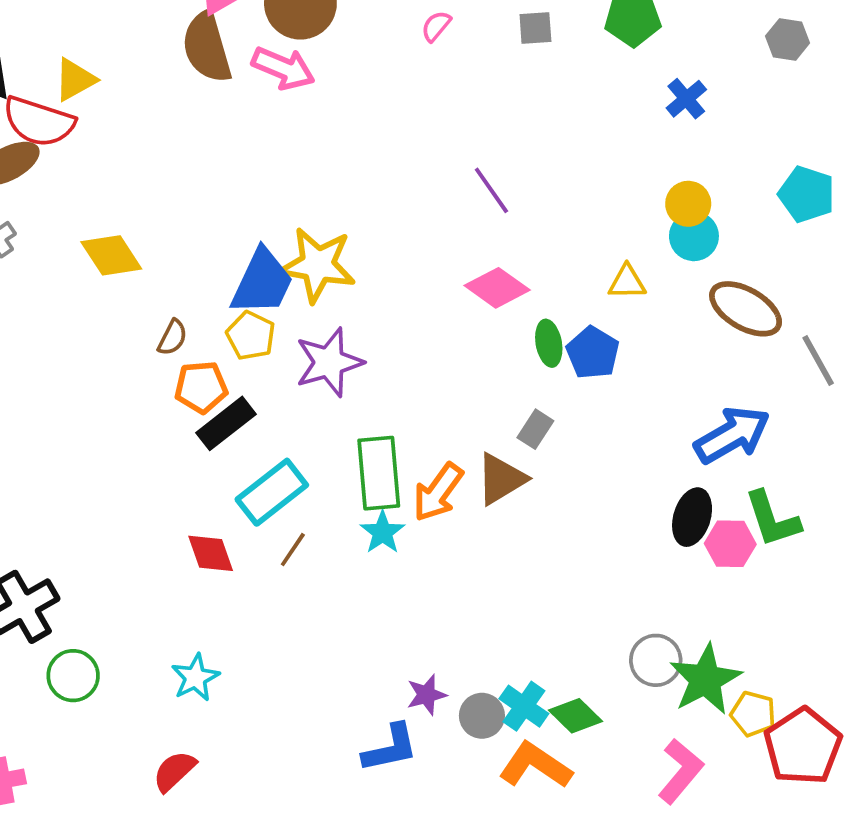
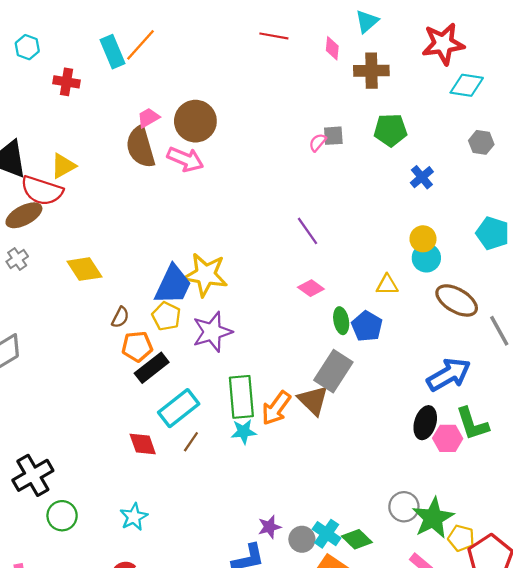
pink semicircle: (436, 26) -> (318, 142), moved
pink diamond: (497, 288) -> (311, 288), size x0.7
gray rectangle: (535, 429) -> (333, 371), size x1.8
brown triangle: (501, 479) -> (313, 400), turned -44
cyan star: (383, 532) -> (244, 432), turned 30

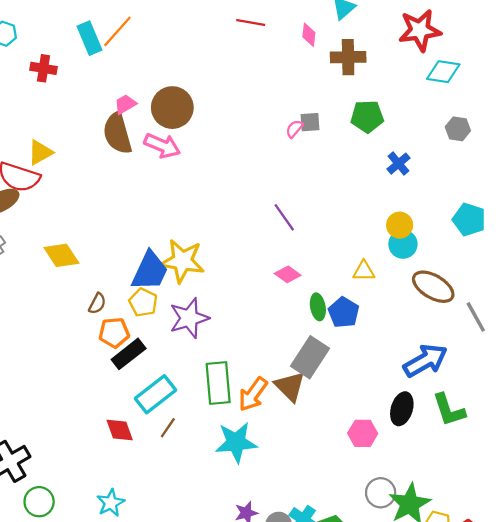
cyan star: (244, 432) -> (236, 442), moved, size x1.6
pink hexagon: (448, 438) -> (363, 433), moved

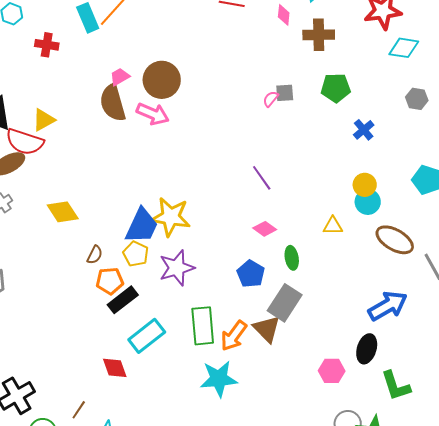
blue pentagon: (344, 312) -> (251, 274), moved
green L-shape: (449, 410) -> (396, 386), moved
brown line: (168, 428) -> (79, 410), moved

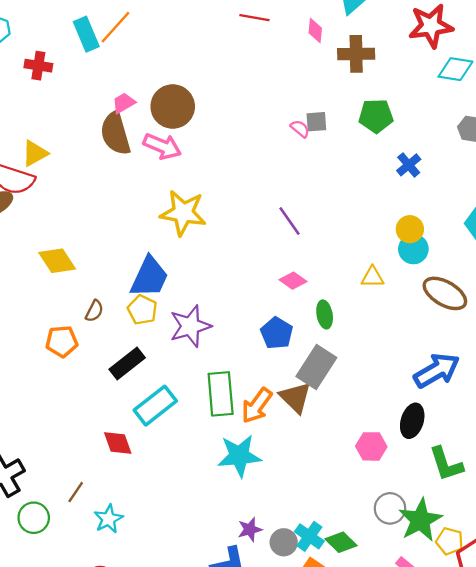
pink semicircle: (271, 99) -> (300, 129), turned 90
yellow star: (171, 217) -> (183, 213), moved
orange pentagon: (110, 281) -> (62, 341), moved

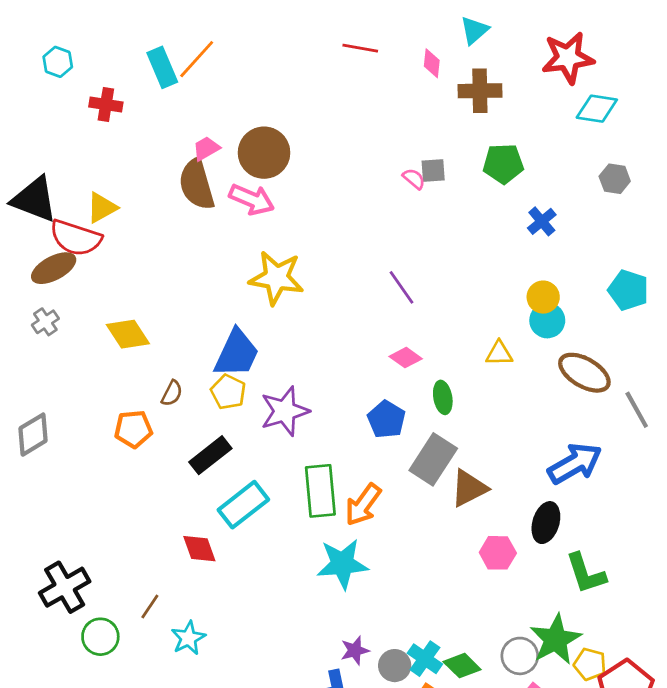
brown triangle: (295, 397) -> (469, 488), moved, turned 48
gray circle: (390, 508) -> (520, 656), moved

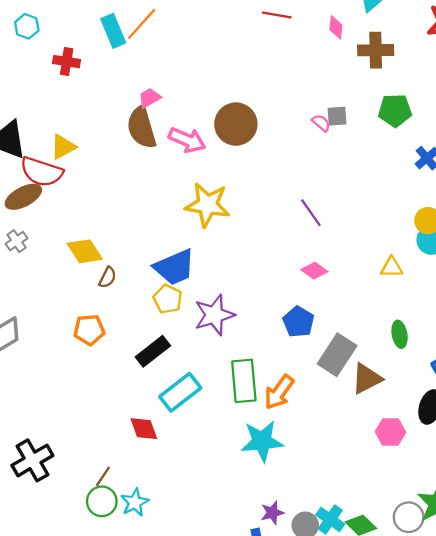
brown circle: (264, 153) -> (236, 124), moved
blue trapezoid: (237, 353) -> (175, 267), turned 42
brown semicircle: (172, 393) -> (107, 277), moved
green ellipse: (443, 397) -> (400, 334), moved
green circle: (100, 637) -> (102, 501), moved

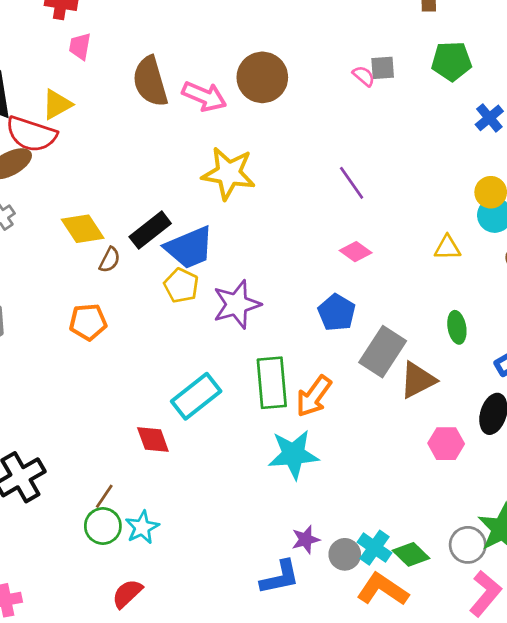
pink trapezoid: (150, 98) -> (80, 46), moved, turned -50
black rectangle: (153, 351) -> (150, 230), moved

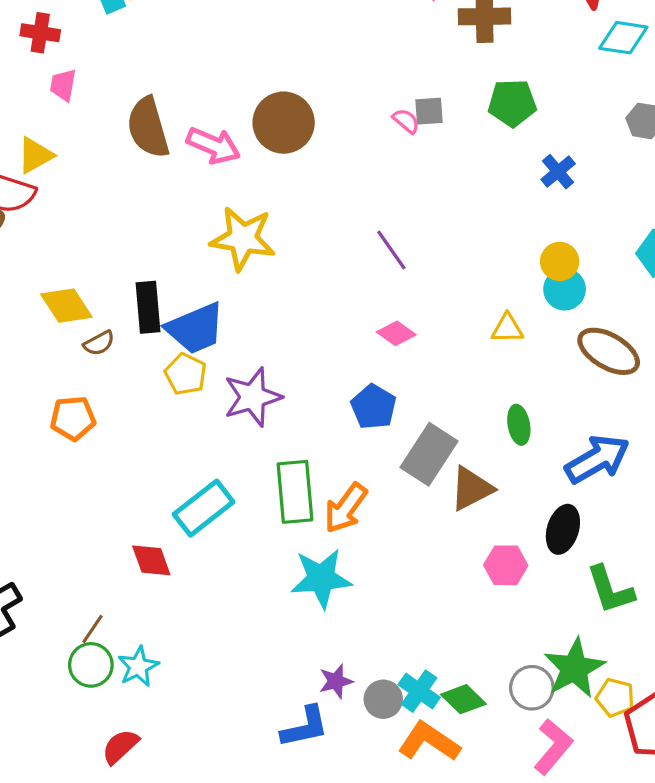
black rectangle: (150, 230) -> (148, 307), turned -57
brown semicircle: (110, 260) -> (99, 343), turned 35

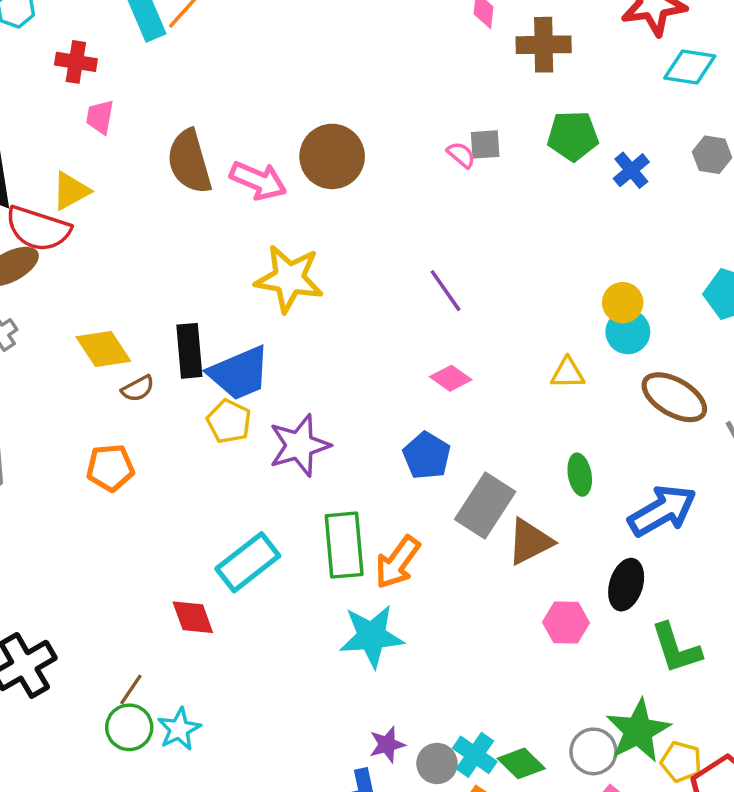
blue cross: (558, 172) -> (631, 170), moved

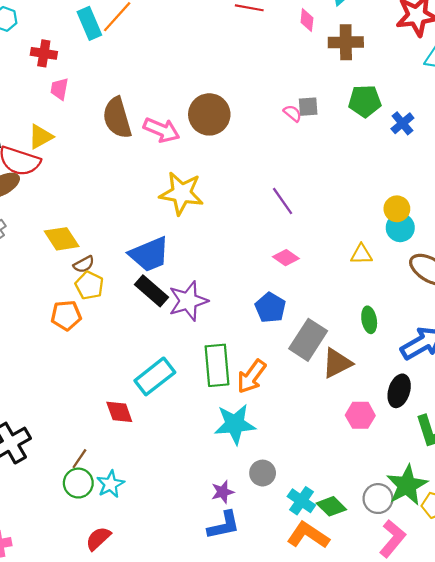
black rectangle: (189, 351) -> (152, 291), moved, turned -44
yellow pentagon: (229, 421) -> (89, 285), moved
purple star: (387, 745) -> (223, 492), moved
gray circle: (437, 763) -> (263, 473), moved

